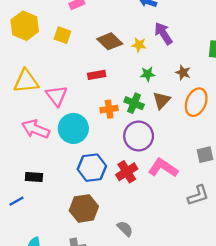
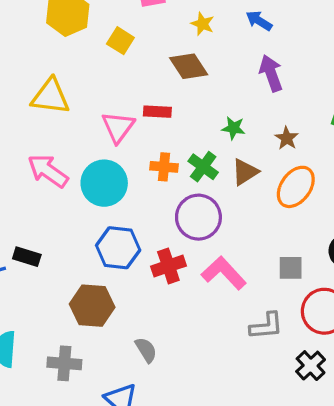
yellow star: (139, 45) -> (202, 24), moved
pink triangle: (57, 96) -> (118, 127), moved
black rectangle: (34, 177) -> (27, 257), moved

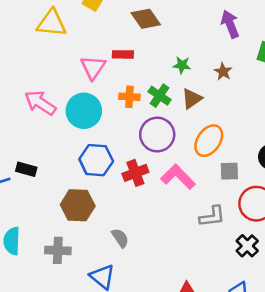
purple arrow: (271, 73) -> (230, 24), moved
yellow triangle: (50, 96) -> (52, 23), moved
orange ellipse: (296, 187) -> (209, 141), moved

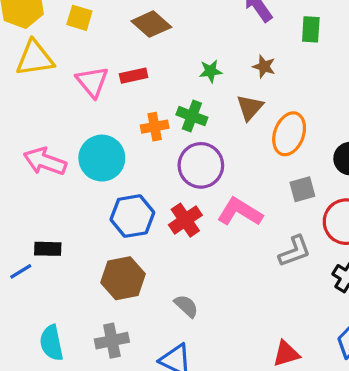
pink triangle: (93, 67) -> (92, 82), moved
brown triangle: (192, 99) -> (250, 108), moved
orange ellipse: (209, 141) -> (289, 134), moved

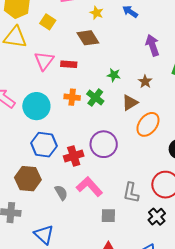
purple circle: (201, 165) -> (104, 144), moved
gray square: (302, 189) -> (108, 216), moved
pink L-shape: (240, 212) -> (89, 187), moved
gray L-shape: (295, 251) -> (131, 193), turned 105
gray semicircle: (186, 306) -> (61, 193), moved

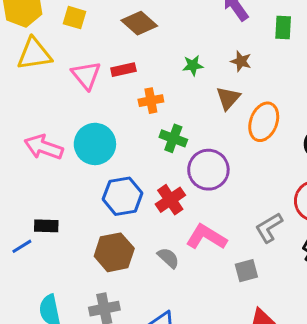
orange cross: (72, 97) -> (151, 101), moved
green cross: (95, 98) -> (173, 138), moved
gray L-shape: (131, 193) -> (269, 228), turned 65

